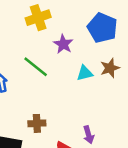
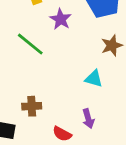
cyan triangle: (85, 73) -> (94, 79), moved, turned 30

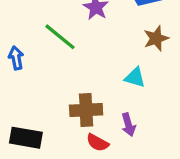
brown cross: (32, 106) -> (86, 110), moved, size x1.4

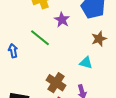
brown cross: (86, 110) -> (56, 83), turned 36

